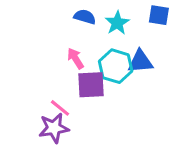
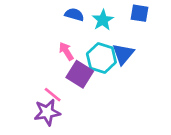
blue triangle: (140, 62) -> (123, 54), turned -45
purple square: (91, 85) -> (80, 74), turned 35

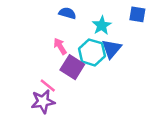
blue square: (139, 13) -> (137, 14), moved
cyan star: (103, 20) -> (102, 25), moved

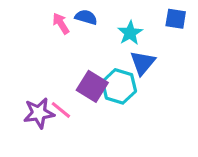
pink arrow: (60, 46) -> (61, 23), moved
cyan hexagon: (92, 52) -> (119, 86), moved
purple star: (43, 101) -> (39, 113), moved

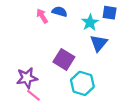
blue square: (176, 19) -> (110, 13), moved
cyan hexagon: (119, 86) -> (82, 83), moved
pink line: (61, 110) -> (33, 95), moved

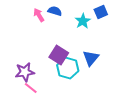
blue square: (110, 13) -> (101, 12), turned -32
blue triangle: (99, 43) -> (91, 58), moved
cyan hexagon: (82, 83) -> (68, 68), moved

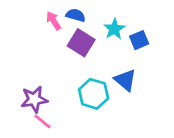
blue square: (101, 12) -> (139, 40), moved
purple square: (59, 55) -> (81, 43), moved
blue triangle: (91, 58) -> (125, 80), turned -30

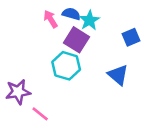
cyan star: (114, 29) -> (89, 20), moved
cyan hexagon: (94, 94) -> (66, 66), moved
purple star: (34, 99) -> (18, 92), moved

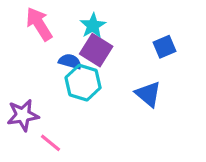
blue semicircle: (71, 14) -> (70, 61), moved
pink arrow: (51, 19) -> (39, 24), moved, size x1.5
cyan star: (89, 20) -> (93, 26), moved

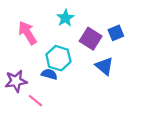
pink arrow: (39, 24) -> (27, 33), moved
purple square: (96, 50) -> (91, 39), moved
blue semicircle: (70, 61) -> (49, 74), moved

